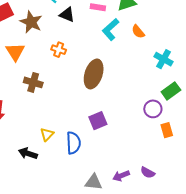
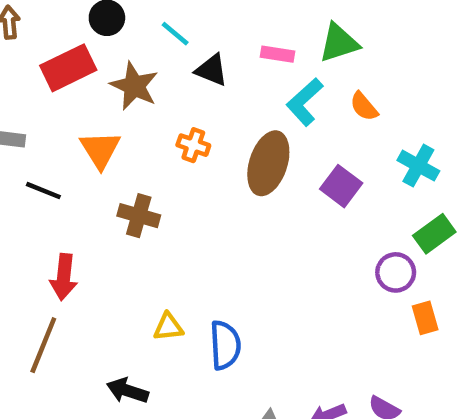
brown ellipse: (94, 74) -> (268, 163), moved
purple square: (98, 121) -> (341, 186), moved, turned -30
yellow triangle: (47, 134) -> (168, 327), turned 40
black arrow: (28, 153) -> (127, 391), moved

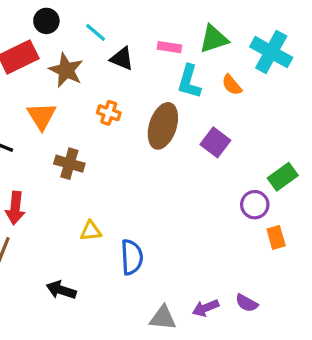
cyan L-shape: (305, 102) -> (189, 82), turned -32
cyan cross: (418, 166) -> (271, 52), moved, size x1.4
yellow triangle: (168, 327) -> (91, 231), moved

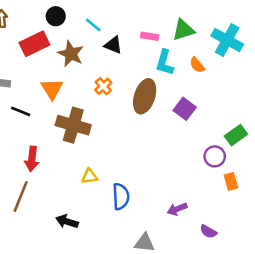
orange cross: (109, 113) -> (103, 86), turned 30
brown cross: (69, 164) -> (73, 125), size x1.5
purple arrow: (206, 308) -> (177, 209), moved

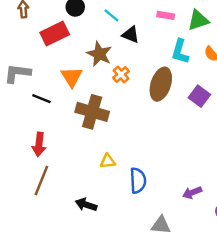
pink rectangle: (150, 36) -> (166, 15), moved
brown star: (71, 54) -> (99, 54), moved
red arrow: (32, 159) -> (39, 144), moved

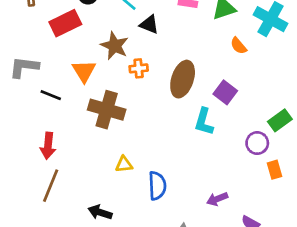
cyan L-shape: (180, 52) -> (204, 122), moved
orange cross: (121, 74) -> (139, 68), turned 35

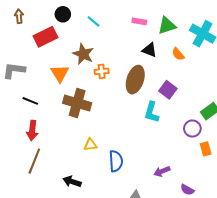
black triangle: (149, 24) -> (150, 50), moved
black line: (51, 95) -> (30, 101), moved

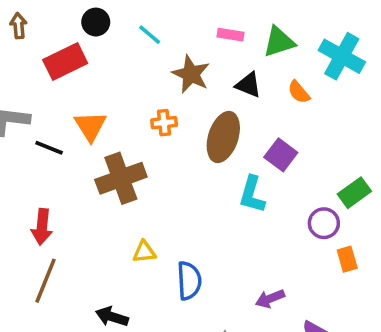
brown star: (83, 54) -> (191, 74), moved
black line: (30, 101) -> (49, 148), moved
brown cross: (77, 103) -> (121, 178), turned -36

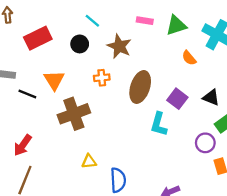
black circle: (96, 22) -> (80, 44), moved
black triangle: (248, 85) -> (211, 97), moved
red arrow: (42, 227) -> (23, 145), turned 30

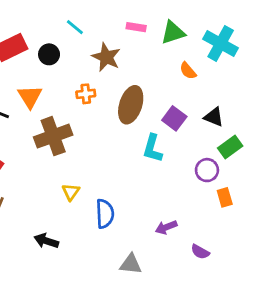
black circle: (80, 44) -> (49, 54), moved
yellow triangle: (89, 161) -> (71, 192), turned -49

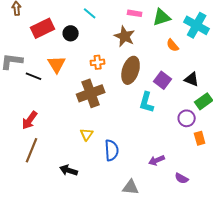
brown star: (106, 57) -> (125, 36), moved
brown cross: (53, 136) -> (91, 93), moved

